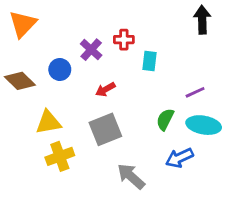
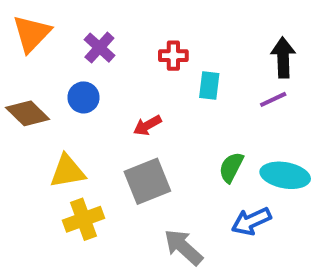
black arrow: (202, 20) -> (283, 58), moved
purple cross: (91, 50) -> (99, 48), moved
purple line: (195, 92) -> (273, 99), moved

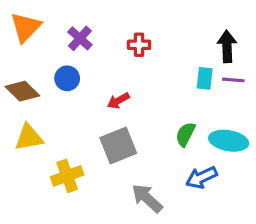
cyan rectangle: (209, 85) -> (205, 78), moved
purple line: (273, 99) -> (233, 80), moved, turned 30
yellow triangle: (68, 171) -> (29, 137), moved

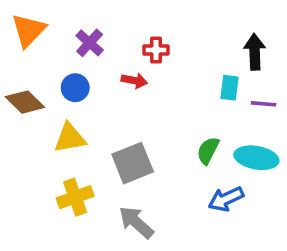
purple line: (233, 80) -> (264, 104), moved
red arrow: (118, 101) -> (134, 81), moved, turned -140
yellow triangle: (29, 137) -> (70, 138), moved
gray arrow: (147, 198) -> (136, 222), moved

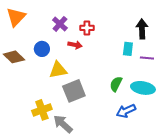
purple cross: (90, 43) -> (60, 24), moved
yellow triangle: (70, 138) -> (58, 70), moved
gray arrow: (136, 222) -> (63, 124), moved

